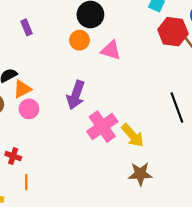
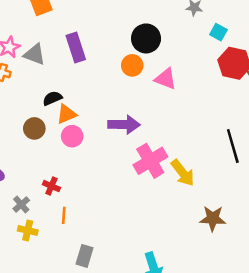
purple rectangle: (26, 27) -> (76, 48), size x1.6
purple arrow: (76, 95) -> (124, 125), turned -112
brown star: (140, 174) -> (213, 218), moved

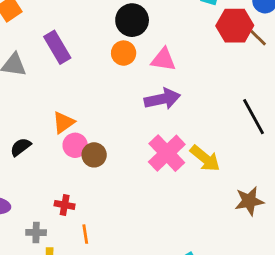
black semicircle: (52, 98) -> (21, 147), moved
purple arrow: (124, 125) -> (162, 99), moved
brown circle: (34, 128) -> (94, 155), moved
gray cross: (21, 204) -> (36, 233), turned -35

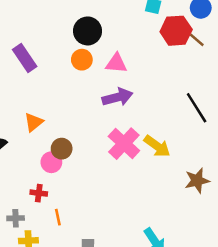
pink circle: (75, 145) -> (51, 162), moved

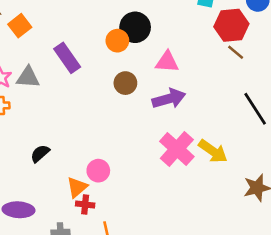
brown line: (197, 40) -> (236, 52), moved
orange circle: (82, 60) -> (117, 41), moved
orange triangle: (34, 122) -> (77, 187), moved
brown circle: (62, 149) -> (125, 83), moved

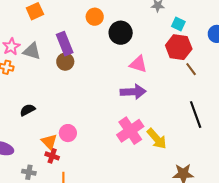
red hexagon: (231, 25) -> (179, 47), moved
orange circle: (117, 41) -> (95, 17), moved
brown circle: (125, 83) -> (65, 62), moved
orange triangle: (77, 187) -> (49, 142), turned -48

